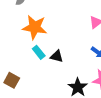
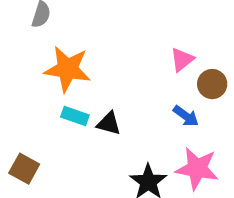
cyan rectangle: (39, 52) -> (75, 116), turned -32

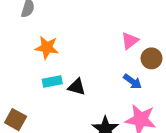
orange star: (67, 69) -> (47, 48), size x0.7
cyan rectangle: (75, 116) -> (52, 81), turned -30

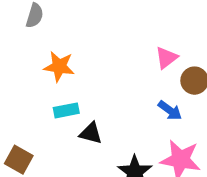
black triangle: (77, 87) -> (91, 133), moved

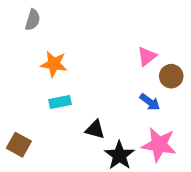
black triangle: (91, 133) -> (95, 129), moved

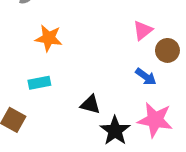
cyan rectangle: (60, 102) -> (39, 83), moved

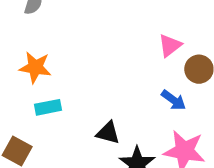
orange star: (49, 38) -> (35, 67), moved

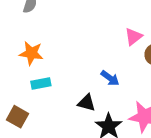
blue arrow: (173, 100) -> (110, 78), moved

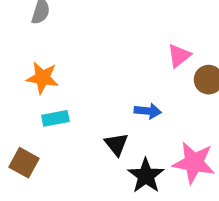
blue arrow: (110, 78) -> (148, 111), turned -30
black triangle: (87, 103) -> (116, 144), turned 36

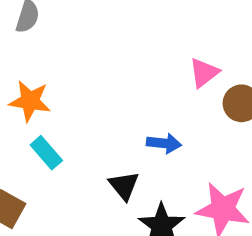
cyan rectangle: (55, 118) -> (46, 153), turned 60

